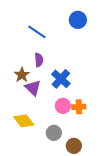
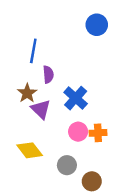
blue line: (37, 32) -> (33, 51), moved, turned 66

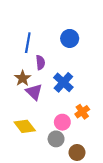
blue circle: (97, 25) -> (70, 38), moved
pink circle: (78, 132) -> (62, 122), moved
orange cross: (98, 133) -> (82, 112), turned -32

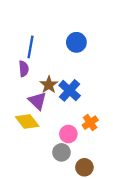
purple semicircle: (40, 63) -> (24, 69), moved
brown star: (23, 78) -> (49, 85), moved
yellow diamond: (25, 126) -> (27, 121), moved

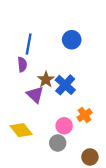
yellow diamond: (27, 121) -> (21, 130), moved
brown circle: (84, 167) -> (90, 157), moved

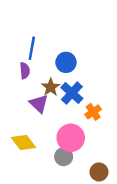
blue circle: (72, 40) -> (66, 62), moved
orange cross: (85, 115) -> (93, 112), moved
pink circle: (64, 126) -> (71, 138), size x1.5

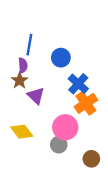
brown star: (51, 87) -> (20, 80), moved
blue cross: (72, 93) -> (78, 84), moved
orange cross: (93, 112) -> (86, 103), size x1.5

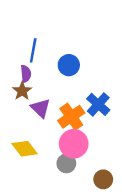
blue cross: (78, 84) -> (98, 104), moved
orange cross: (86, 103) -> (71, 117), moved

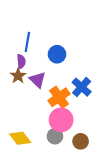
purple triangle: (41, 108) -> (38, 80), moved
yellow diamond: (25, 149) -> (20, 138), moved
brown circle: (103, 179) -> (81, 141), moved

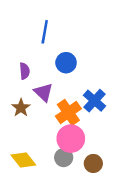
blue line: (27, 42) -> (45, 32), moved
brown star: (18, 76) -> (21, 108), moved

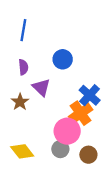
blue line: (45, 32) -> (23, 30), moved
orange cross: (68, 112) -> (81, 113), moved

